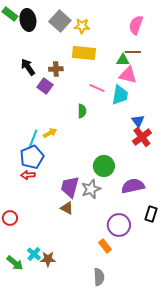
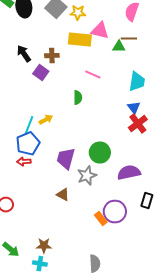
pink triangle: (128, 75) -> (100, 31), moved
cyan trapezoid: (120, 95) -> (137, 82), moved
purple trapezoid: (70, 187) -> (66, 159), moved
orange rectangle: (105, 246) -> (101, 219), moved
cyan cross: (34, 254) -> (40, 264), moved, turned -32

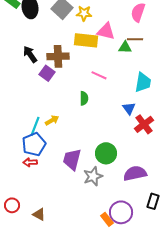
brown cross: (52, 56) -> (58, 56), size x1.5
blue triangle: (134, 108) -> (129, 108), moved
brown triangle: (63, 195) -> (39, 214), moved

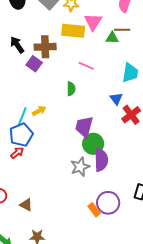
pink triangle: (106, 31) -> (93, 22), turned 48
purple trapezoid: (72, 159) -> (84, 127), moved
red arrow: (30, 162) -> (17, 153), turned 144
purple semicircle: (135, 173) -> (101, 160), moved, turned 100

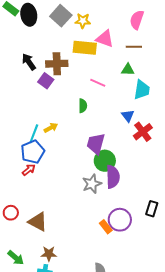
pink triangle: (93, 22) -> (105, 39), turned -42
green triangle: (112, 38) -> (128, 70), moved
brown triangle: (26, 205) -> (38, 222), size x1.5

